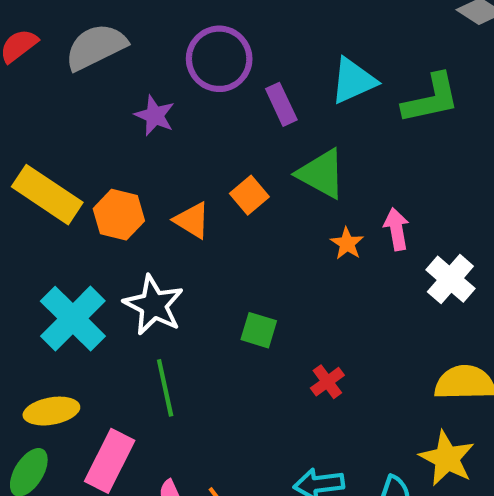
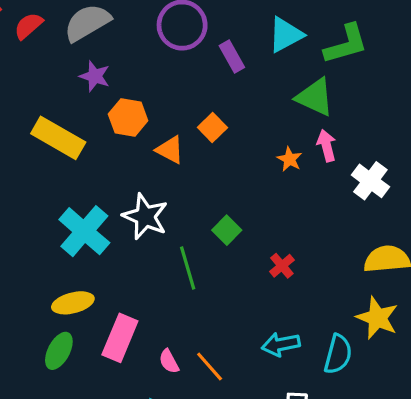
purple star: (155, 115) -> (95, 76), moved
green triangle: (321, 174) -> (315, 97), moved
orange hexagon: (119, 215) -> (128, 117), moved
green square: (259, 330) -> (227, 230), turned 32
green line: (165, 388) -> (188, 268), moved

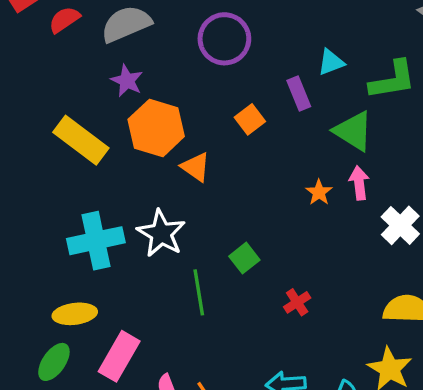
cyan triangle: (286, 35) -> (331, 62), size x0.7
purple rectangle: (232, 57) -> (299, 93), moved
orange hexagon: (128, 117) -> (156, 128), size x1.4
orange square: (212, 128) -> (250, 119), moved
cyan cross: (84, 231) -> (96, 241), turned 30

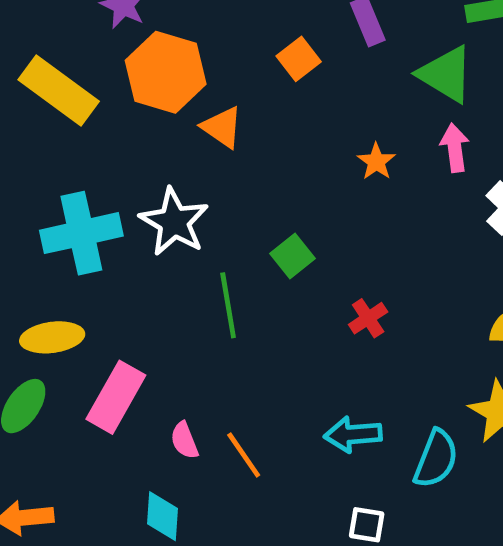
orange star: (319, 192) -> (376, 162), moved

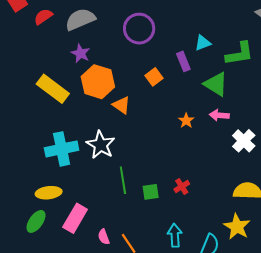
pink arrow: (455, 148) -> (219, 115), turned -78
green square: (293, 256) -> (151, 192), moved, turned 30
cyan arrow: (353, 434) -> (175, 235), turned 90

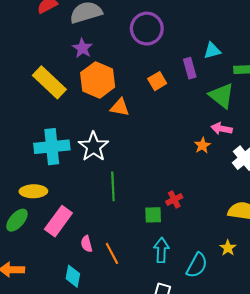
orange triangle: (121, 105) -> (120, 107), turned -30
orange star: (186, 121) -> (202, 145), moved
green square: (151, 192) -> (153, 215), moved
yellow star: (237, 227) -> (228, 248), size x0.6

